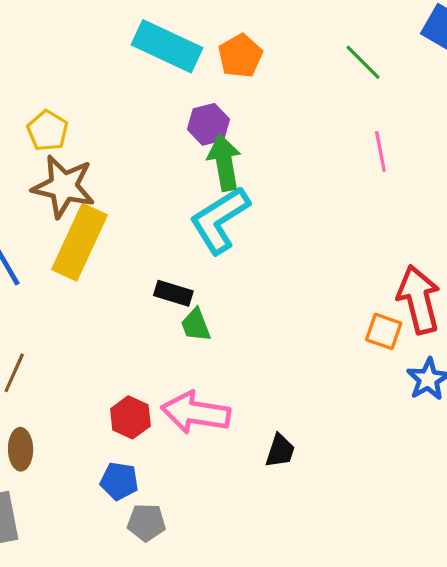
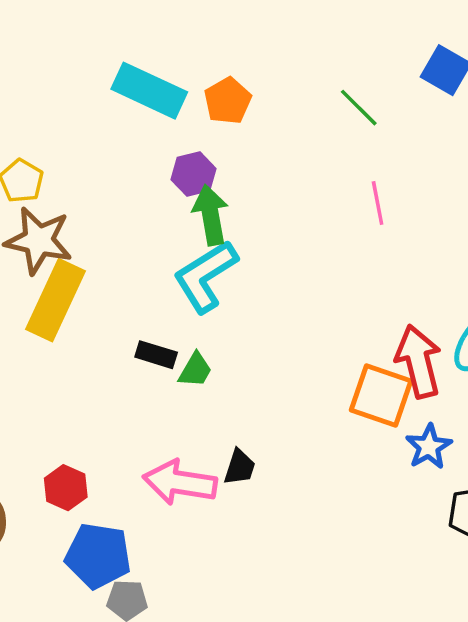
green trapezoid: (196, 325) -> (195, 370), moved, turned -129
orange square: (384, 331) -> (381, 396), size x1.6
red hexagon: (130, 417) -> (66, 488), moved
black trapezoid: (280, 451) -> (240, 467), moved
blue pentagon: (119, 481) -> (98, 556), size x1.6

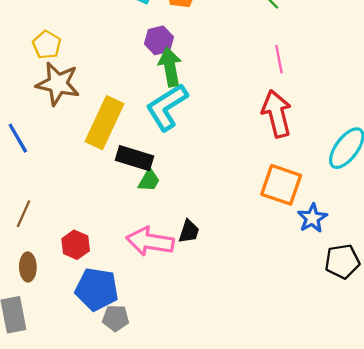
yellow rectangle: (56, 300) -> (105, 123), moved
black rectangle: (156, 355) -> (135, 158), size x1.4
red arrow: (418, 361) -> (277, 114), moved
green trapezoid: (195, 370) -> (149, 180), moved

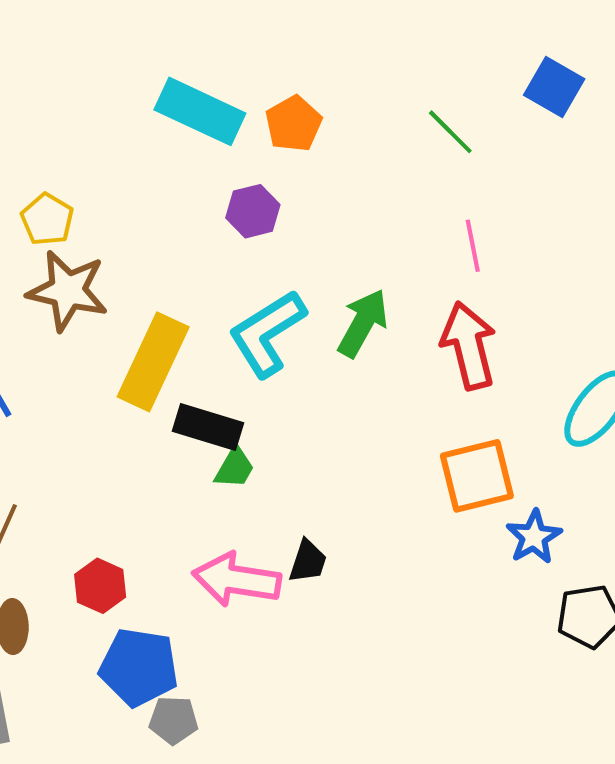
green arrow: (170, 67) -> (363, 323), moved, turned 39
orange square: (281, 185) -> (477, 476), turned -33

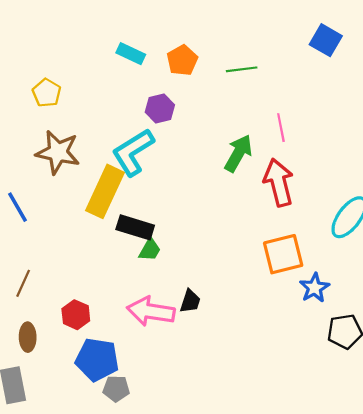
cyan rectangle: (200, 111) -> (131, 54), size x0.6
green line: (450, 132) -> (242, 69), moved, turned -52
yellow pentagon: (47, 219) -> (47, 93), moved
green arrow: (363, 323) -> (238, 153), moved
cyan L-shape: (267, 333) -> (133, 152), moved

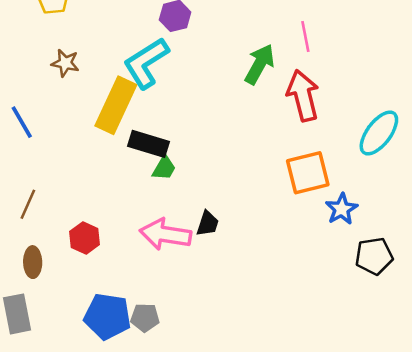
brown star: (58, 152) -> (65, 63), size x0.6
blue pentagon: (97, 360) -> (107, 316), moved
gray pentagon: (116, 389) -> (145, 318), moved

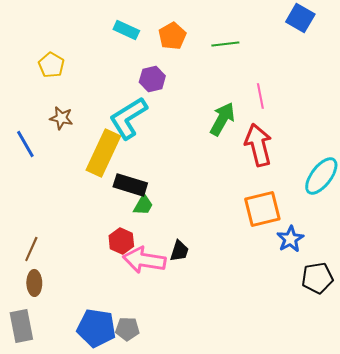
blue line: (22, 122) -> (25, 144), moved
brown line: (28, 204) -> (31, 249), moved
red hexagon: (85, 238) -> (121, 241), moved

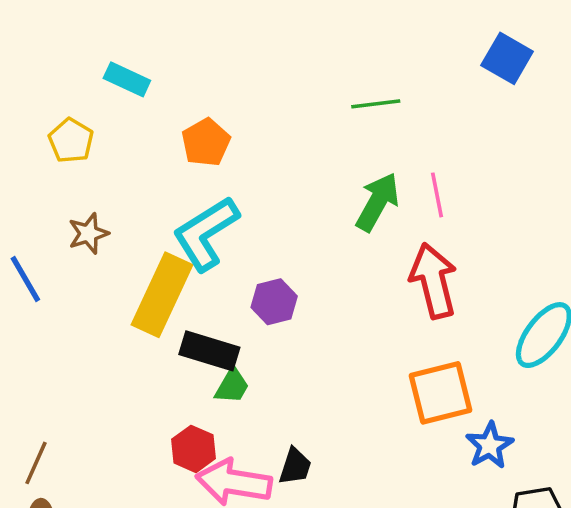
cyan rectangle: (126, 30) -> (127, 79), moved
orange pentagon: (172, 36) -> (206, 142), moved
purple hexagon: (152, 79) -> (274, 302), moved
brown star: (61, 118) -> (88, 233), turned -30
green arrow: (222, 119) -> (377, 202), moved

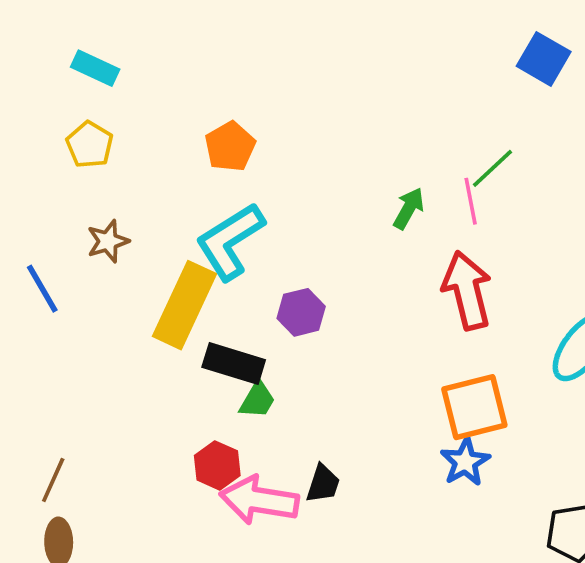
cyan rectangle: (127, 79) -> (95, 68), moved
green line: (376, 104) -> (493, 168), moved, turned -36
green arrow: (377, 202) -> (409, 208), size x0.7
blue star: (490, 445) -> (465, 462), moved

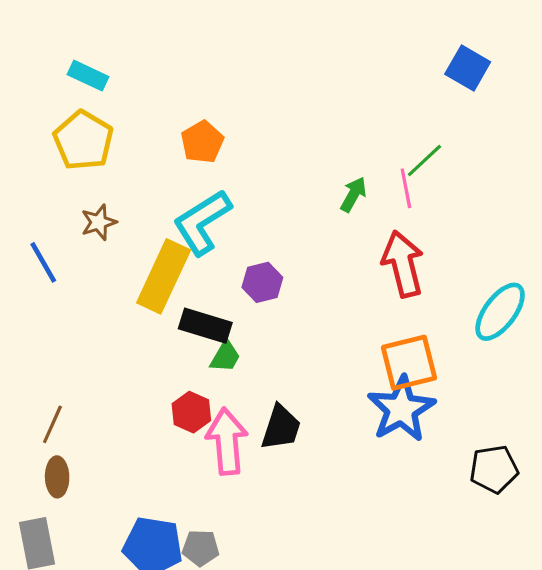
yellow pentagon: (90, 145) -> (83, 140), size x1.5
blue star: (465, 462) -> (401, 409), size x1.6
black trapezoid: (323, 484) -> (281, 428), size x1.4
pink arrow: (259, 500) -> (227, 441), turned 76

